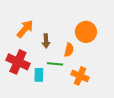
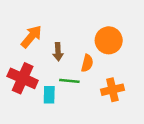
orange cross: (80, 76) -> (112, 90), moved, turned -36

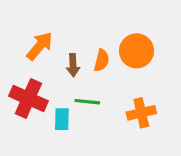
orange semicircle: (87, 63) -> (102, 60), moved

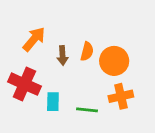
orange circle: (137, 51) -> (114, 61), moved
green line: (87, 102) -> (87, 110), moved

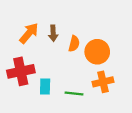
brown arrow: (62, 55) -> (53, 33), moved
red cross: (24, 84) -> (21, 71), turned -36

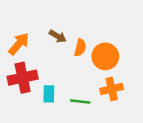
orange arrow: (29, 33) -> (19, 44), moved
brown arrow: (53, 33) -> (58, 36), turned -56

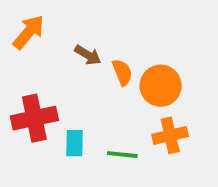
orange arrow: (19, 44) -> (29, 32), moved
orange semicircle: (80, 48) -> (122, 72), turned -36

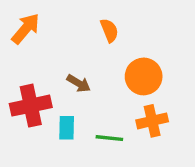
brown arrow: (88, 55) -> (79, 83), moved
orange semicircle: (122, 72) -> (109, 30), moved

